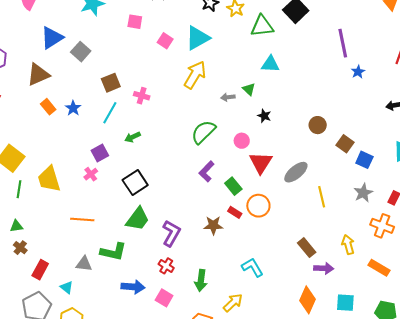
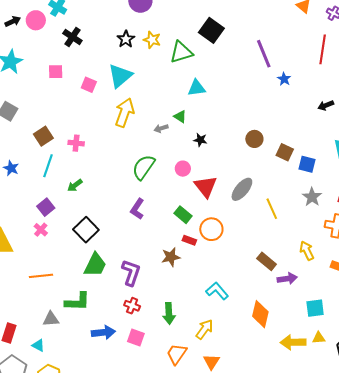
purple L-shape: (207, 171) -> (137, 209), moved
orange diamond: (308, 300) -> (260, 314), moved

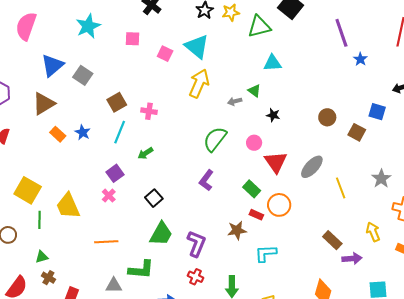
yellow star: (152, 40) -> (231, 12), turned -30
cyan triangle: (120, 76) -> (197, 47), turned -44
blue square: (307, 164) -> (377, 112), moved
black square: (86, 230) -> (154, 198), size x0.7
cyan L-shape: (217, 291) -> (266, 253), moved, turned -55

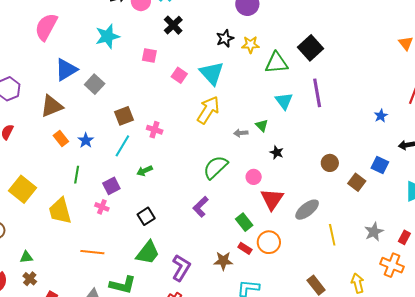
purple line: (341, 33) -> (317, 93), moved
blue star: (360, 59) -> (381, 116), moved
cyan triangle: (272, 63) -> (284, 101), turned 48
pink cross: (109, 196) -> (102, 207), turned -32
green line: (40, 220) -> (77, 175), moved

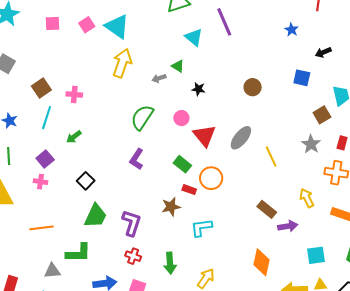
pink square: (179, 75) -> (87, 25), moved, turned 35
brown square: (357, 182) -> (322, 115), moved, turned 36

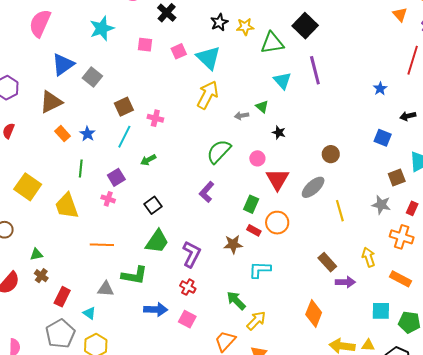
brown circle: (253, 87) -> (331, 154), moved
gray star: (311, 144) -> (381, 205), turned -30
green rectangle: (182, 164) -> (251, 204), turned 66
cyan square: (316, 255) -> (381, 311), moved
green arrow: (170, 263) -> (236, 301), moved, turned 130

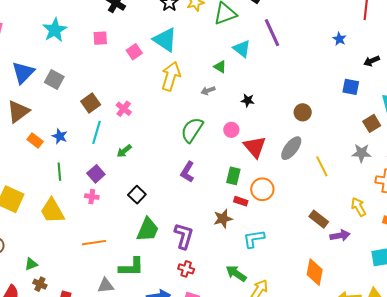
pink square: (179, 51) -> (134, 52), moved
green triangle: (262, 107) -> (220, 67), moved
pink cross: (155, 118) -> (124, 109), turned 35

